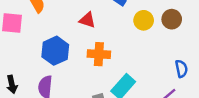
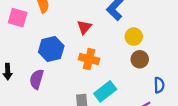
brown circle: (172, 19) -> (140, 59), moved
red triangle: (87, 20) -> (84, 27), turned 42

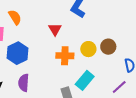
yellow circle: (134, 37) -> (88, 49), moved
blue hexagon: (51, 49) -> (18, 53), moved

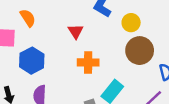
brown circle: (108, 47) -> (140, 51), size x1.5
yellow circle: (88, 49) -> (131, 23), moved

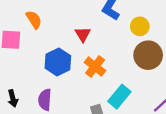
blue hexagon: (32, 61) -> (58, 62), moved
orange cross: (88, 62) -> (95, 67), turned 36

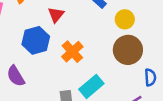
red triangle: (83, 34) -> (56, 15), moved
purple semicircle: (45, 100) -> (16, 76), turned -45

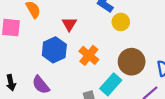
yellow circle: (125, 19) -> (121, 22), moved
brown circle: (128, 50) -> (132, 62), moved

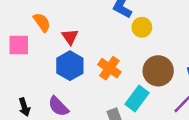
red triangle: (69, 24) -> (70, 37), moved

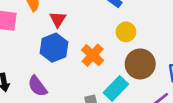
yellow circle: (142, 27) -> (126, 32), moved

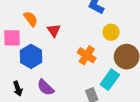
blue hexagon: (54, 48) -> (31, 56), moved

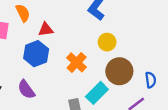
red triangle: (54, 30) -> (46, 29), turned 48
blue hexagon: (31, 56) -> (36, 54), moved

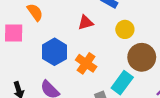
red triangle: (46, 29) -> (86, 23), moved
orange cross: (77, 62) -> (86, 63), moved

